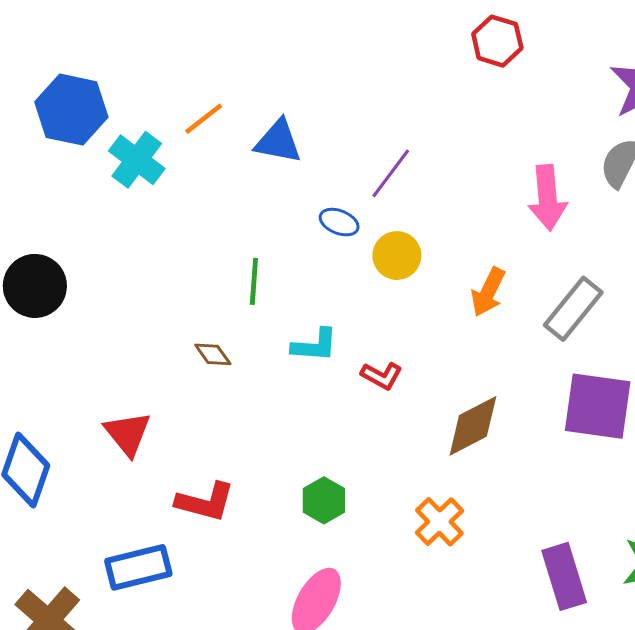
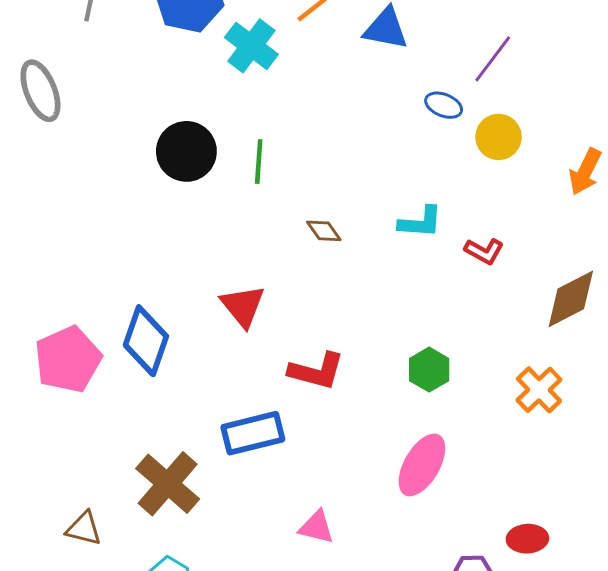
green line: (254, 281) -> (259, 162), moved
black circle: (35, 286) -> (186, 151), moved

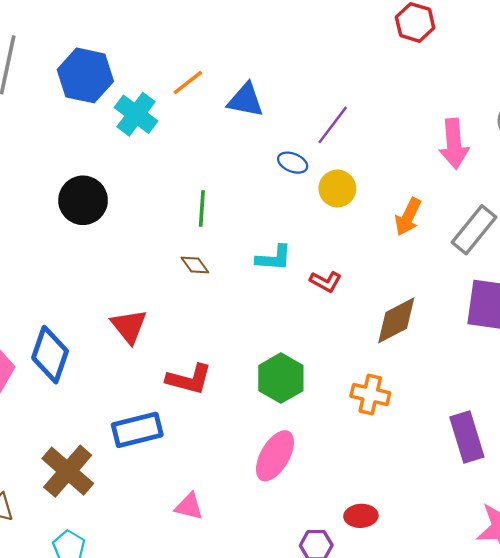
green line: (259, 162) -> (202, 209), moved
green hexagon: (429, 370) -> (281, 378), size x1.4
orange cross: (539, 390) -> (370, 395), turned -33

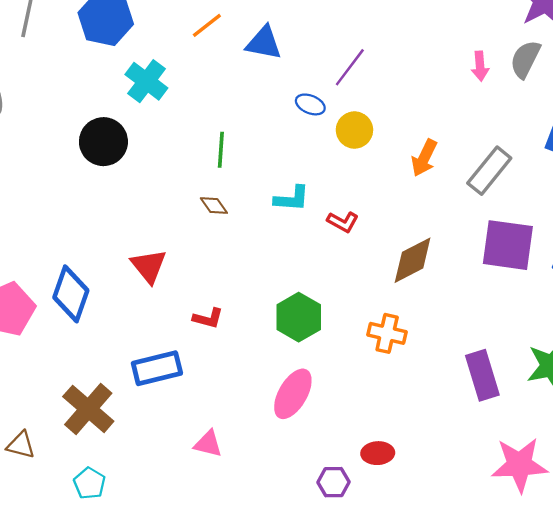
cyan cross: (136, 114) -> (146, 81), moved
pink arrow: (454, 144) -> (480, 66), moved, size x0.6
red L-shape: (189, 379) -> (208, 318), size x0.7

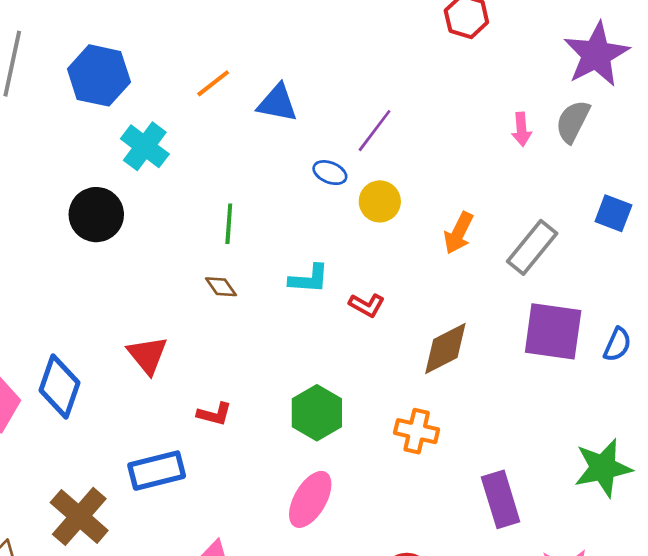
purple rectangle: (482, 375) -> (501, 499), moved

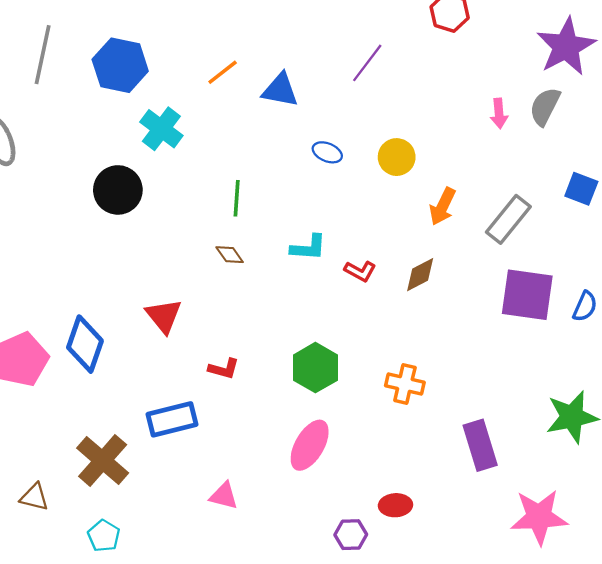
purple line: (375, 131) -> (367, 63), moved
yellow circle: (380, 201) -> (397, 157), moved
brown diamond: (445, 348) -> (420, 275), moved, size x0.7

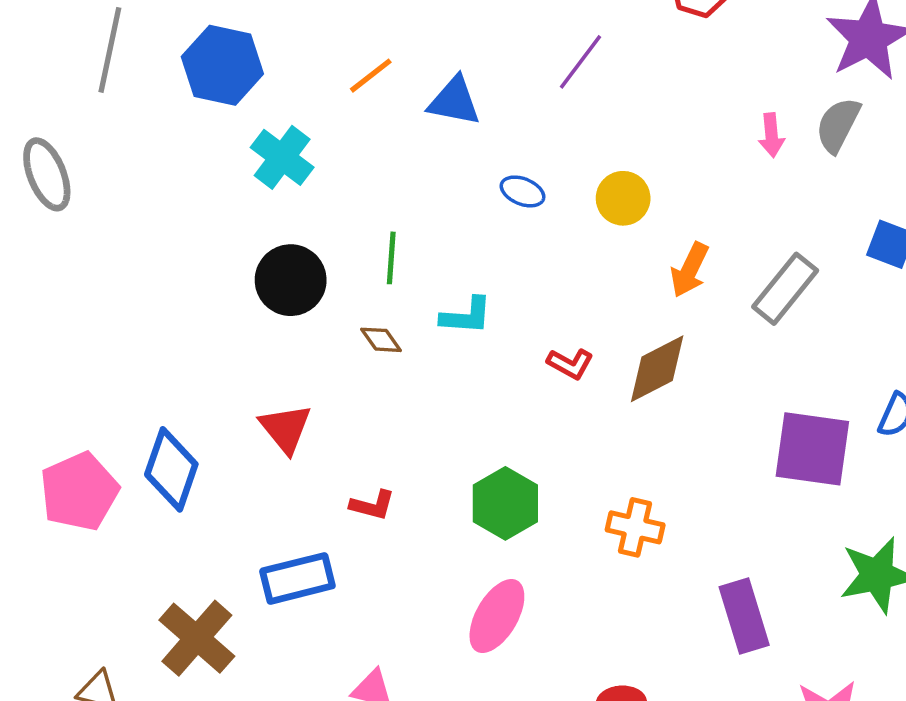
black circle: (118, 190) -> (291, 280), moved
cyan L-shape: (308, 248) -> (466, 316), moved
brown diamond: (420, 275) -> (657, 369), size x1.4
purple square: (527, 295) -> (812, 449), moved

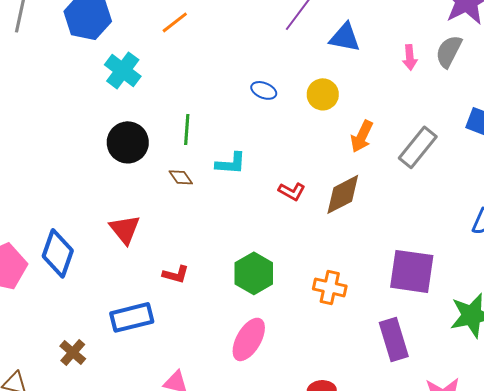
blue triangle: (454, 101) -> (345, 37), moved
purple square: (812, 449) -> (412, 271), moved
brown cross: (197, 638) -> (73, 352), size x0.6

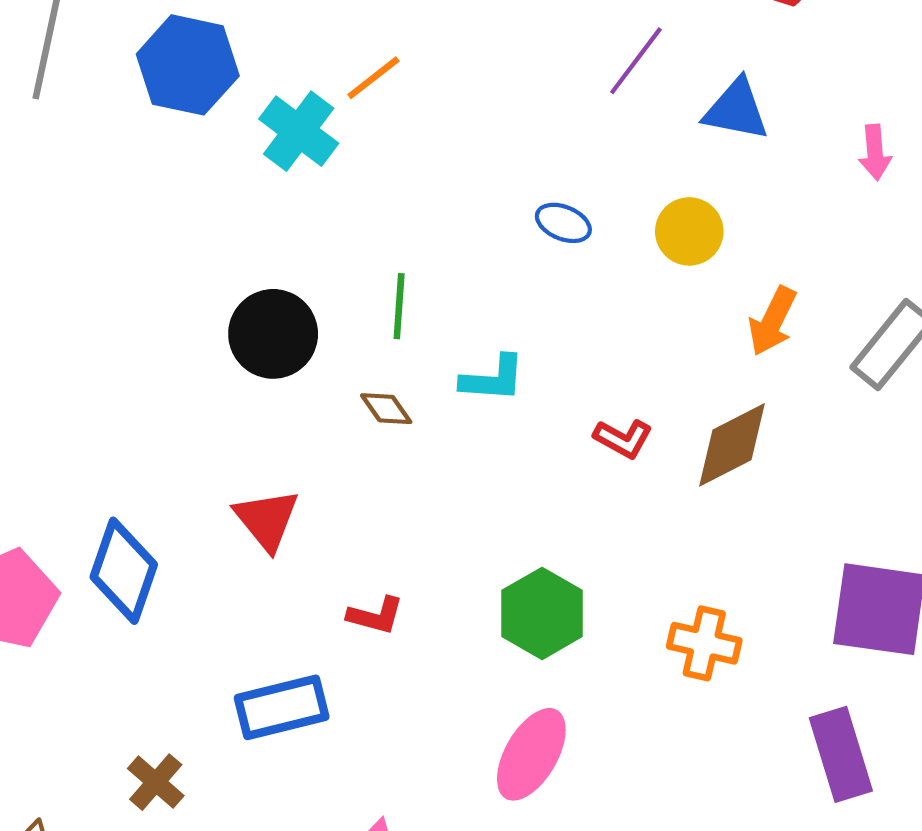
cyan cross: (123, 70) -> (299, 131), moved

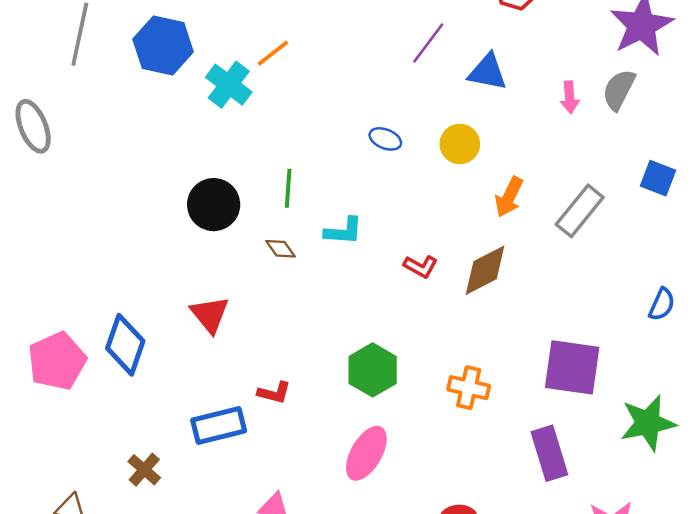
red L-shape: (376, 616) -> (274, 393), moved

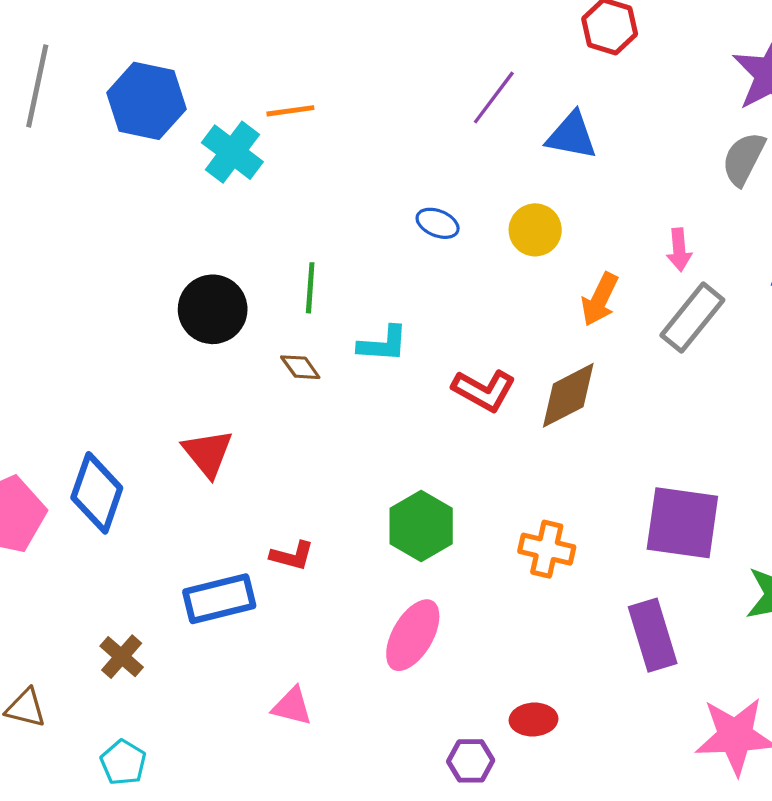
orange line: (273, 53) -> (290, 111), turned 30
pink arrow: (570, 97) -> (679, 250), moved
red L-shape: (421, 266) -> (484, 390), size x1.4

